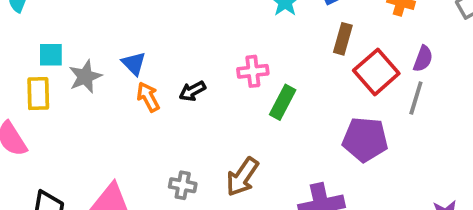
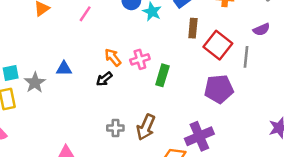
purple semicircle: (423, 59) -> (261, 29), moved, turned 56
blue triangle: (134, 63) -> (64, 69), turned -35
orange arrow: (148, 97) -> (113, 57), moved
gray cross: (183, 185) -> (115, 128), moved

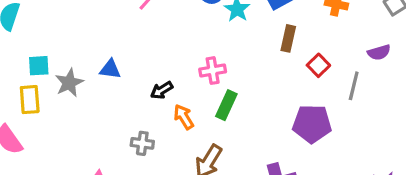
red square: (218, 45) -> (318, 65), size x0.6
orange arrow: (113, 57) -> (184, 117), moved
green rectangle: (162, 75) -> (226, 105), moved
gray cross: (115, 128) -> (142, 143), moved

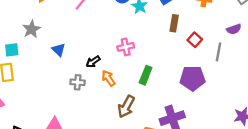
blue triangle: (110, 69) -> (59, 50), turned 40
gray star: (69, 83) -> (31, 29), moved
green rectangle: (226, 105) -> (146, 75), moved
gray cross: (142, 143) -> (78, 82), moved

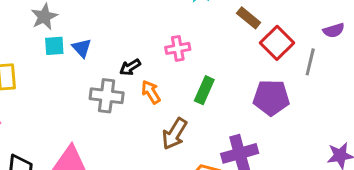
brown rectangle: (174, 23) -> (249, 18), turned -63
red square: (195, 40) -> (277, 43), size x1.5
cyan square: (12, 50) -> (54, 46), moved
gray cross: (78, 82) -> (107, 96), size x1.5

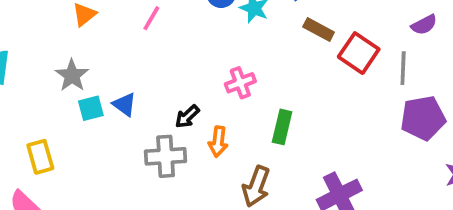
orange arrow: (151, 92) -> (218, 142), turned -130
purple pentagon: (271, 98) -> (423, 118), moved

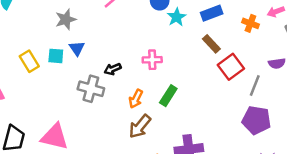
gray star: (72, 75) -> (66, 19), moved
cyan square: (91, 108) -> (56, 56), moved
orange arrow: (218, 142) -> (136, 99), moved
yellow rectangle: (40, 157) -> (29, 61), moved, turned -35

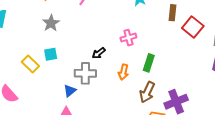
brown rectangle: (211, 44) -> (173, 13), turned 63
blue triangle: (77, 48) -> (70, 91), moved, turned 40
brown arrow: (140, 126) -> (147, 92), moved

